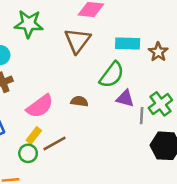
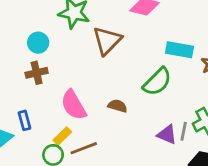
brown triangle: (78, 41) -> (107, 41), moved
purple triangle: (125, 98) -> (167, 135), moved
pink semicircle: (40, 106) -> (73, 105), turned 88

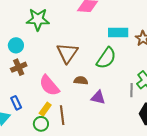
brown triangle: (107, 41) -> (67, 53), moved
purple triangle: (167, 135) -> (98, 97), moved
brown line: (84, 148) -> (62, 115), turned -66

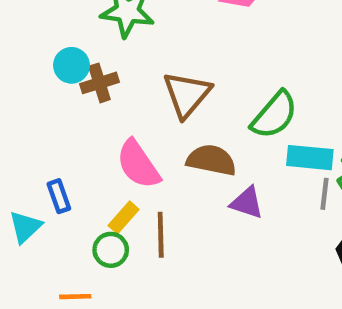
cyan rectangle: (118, 32) -> (310, 158), moved
brown cross: (19, 67) -> (99, 83), moved
brown semicircle: (81, 80) -> (211, 160), size x1.5

